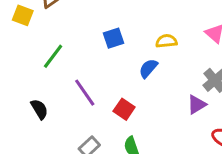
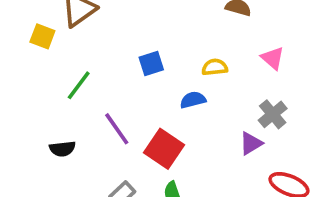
blue semicircle: (148, 68) -> (193, 100), turned 35
black semicircle: (39, 109) -> (62, 149), turned 115
red square: (124, 109) -> (164, 149), size x1.5

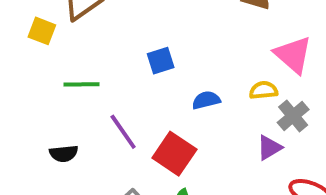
pink triangle: (273, 58) -> (293, 55), size x1.5
yellow semicircle: (215, 67) -> (263, 90), moved
green line: (79, 85) -> (81, 84), turned 52

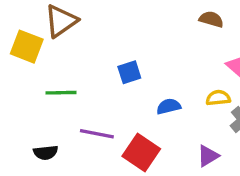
yellow square: (42, 31) -> (27, 47), size x1.4
purple line: (123, 132) -> (97, 134), turned -44
purple triangle: (269, 148) -> (208, 156), moved

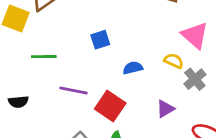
yellow semicircle: (218, 98) -> (174, 61), turned 30
black semicircle: (46, 153) -> (18, 102), moved

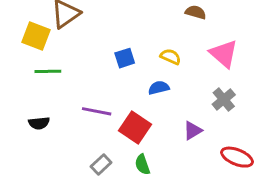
green line: (44, 57) -> (48, 71), moved
yellow semicircle: (174, 61) -> (170, 57), moved

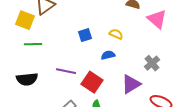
pink triangle: (224, 54) -> (157, 19), moved
black semicircle: (39, 123) -> (27, 79), size x1.5
purple triangle: (193, 131) -> (131, 84), size x1.5

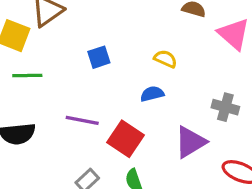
blue square: (85, 35) -> (99, 57), moved
gray cross: (152, 63) -> (225, 107), turned -35

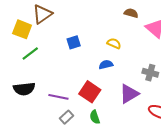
green line: (27, 75) -> (30, 53), turned -36
purple line: (82, 120) -> (58, 97), moved

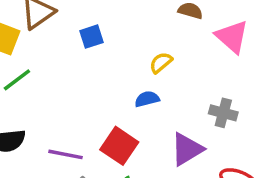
blue square: (74, 42) -> (92, 37), moved
yellow semicircle: (114, 43) -> (161, 63), turned -64

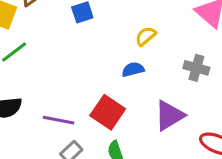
gray cross: (223, 113) -> (196, 68), moved

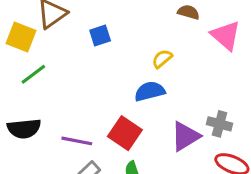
gray cross: (196, 68) -> (220, 124), moved
blue semicircle: (133, 69) -> (150, 91), size x1.4

